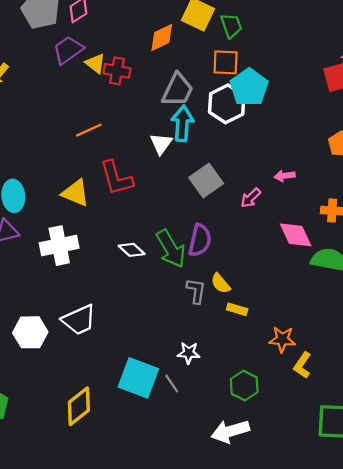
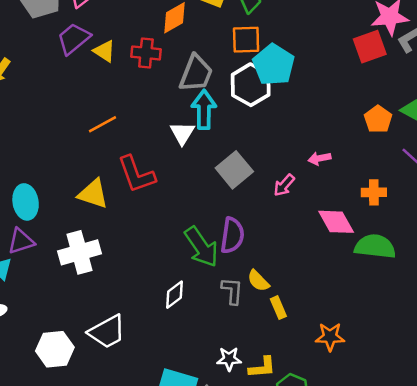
red cross: (117, 71) -> (146, 53), moved
white diamond: (132, 250) -> (175, 295), moved, turned -75
yellow rectangle: (237, 309) -> (278, 308), turned 54
yellow L-shape: (302, 365) -> (262, 367), moved, turned -125

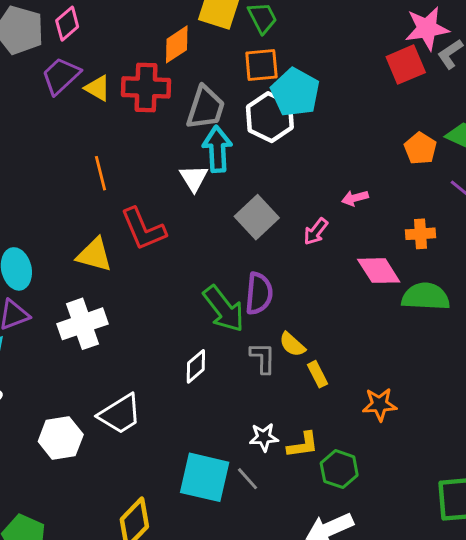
red cross: (146, 53) -> (146, 87), size x1.4
orange line: (103, 124) -> (101, 173), turned -72

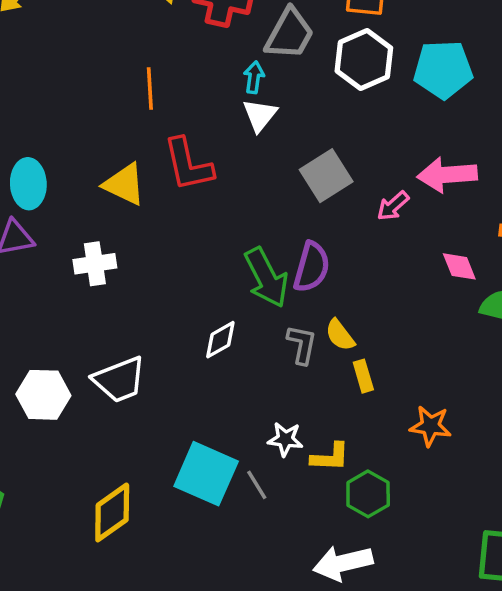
cyan pentagon: (295, 92) -> (443, 69), moved, turned 30
cyan arrow: (217, 149) -> (254, 77), moved, size x0.6
pink arrow: (355, 198) -> (447, 175), size x1.8
pink diamond: (379, 271) -> (459, 266), size x0.7
white cross: (83, 324) -> (95, 264), size x0.7

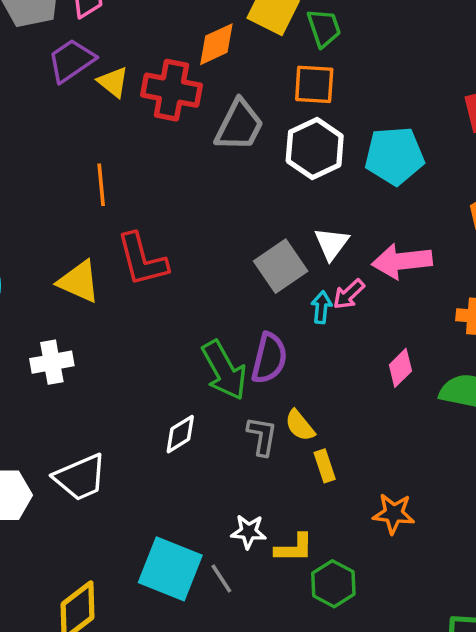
cyan arrow: (254, 77) -> (321, 307), moved
white triangle: (260, 115) -> (332, 244), moved
pink diamond: (459, 266) -> (400, 368), moved, turned 69

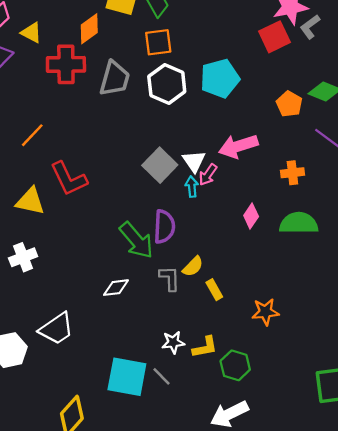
yellow triangle: (113, 82) -> (31, 33), moved
orange line: (101, 185) -> (32, 135), turned 60
white triangle: (332, 244) -> (194, 161), moved
yellow semicircle: (300, 425) -> (193, 266), turned -85
white diamond: (180, 434) -> (116, 288), turned 36

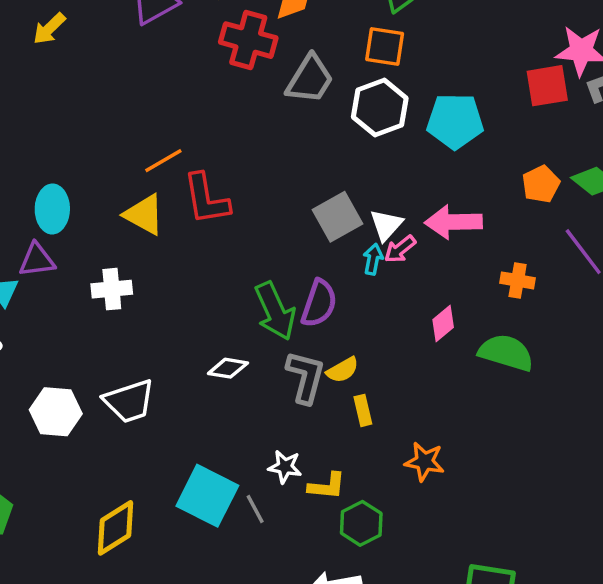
orange line: (32, 135) -> (163, 161), moved
gray L-shape: (170, 278) -> (306, 377), size x1.4

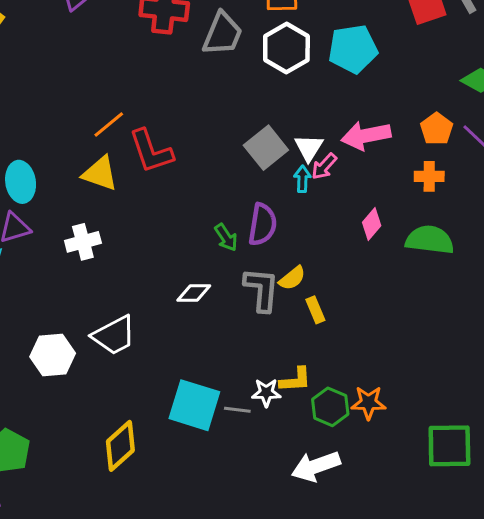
orange pentagon: (541, 184) -> (437, 129), moved
green arrow: (275, 311) -> (226, 237), size x0.6
orange star: (424, 462) -> (368, 403), moved
white star: (285, 467) -> (266, 393), moved
gray line: (255, 509) -> (237, 410), turned -45

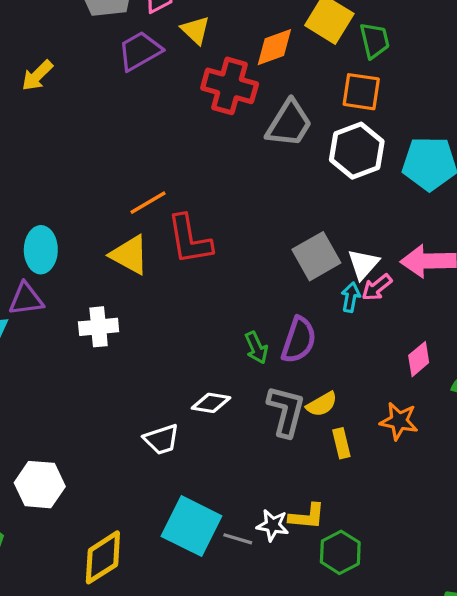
white trapezoid: (114, 335) -> (161, 439), moved, size x0.7
white hexagon: (53, 355) -> (40, 485), moved
orange star: (368, 403) -> (399, 421), moved

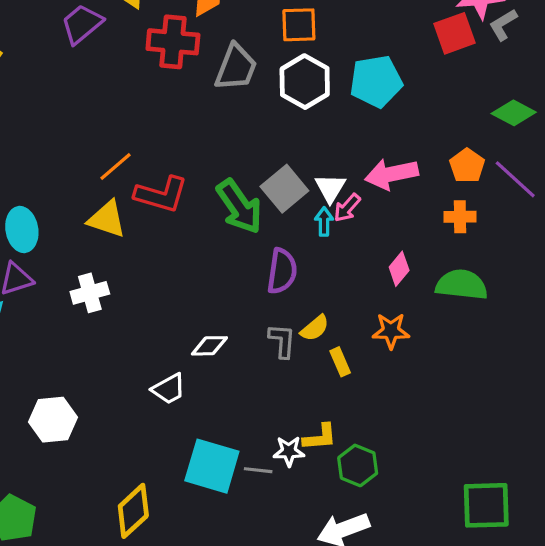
red L-shape: (189, 240) -> (161, 194), turned -54
green arrow: (256, 348) -> (239, 207), moved, size x1.8
gray L-shape: (286, 411) -> (282, 341), size x0.7
white hexagon: (40, 485) -> (53, 420), moved

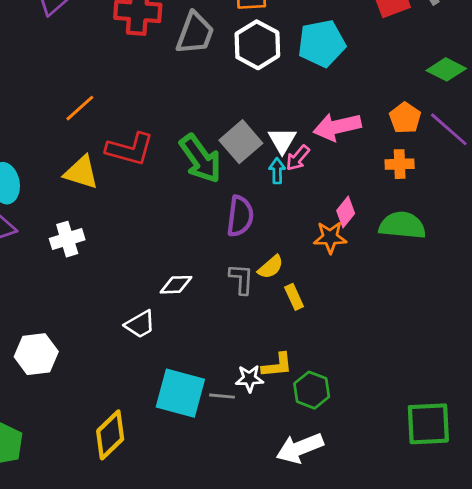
orange line: (115, 166) -> (80, 108), moved
orange star: (391, 331) -> (330, 237), moved

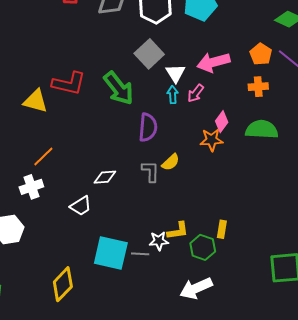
orange line: (80, 108) -> (43, 156), moved
gray square: (241, 142) -> (149, 54), moved
pink arrow: (298, 158) -> (196, 93), moved
white cross: (67, 239) -> (31, 187), moved
yellow rectangle: (294, 297) -> (222, 229), moved, turned 36

